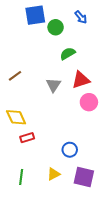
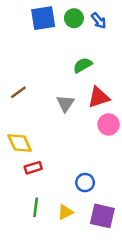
green circle: (56, 27) -> (74, 18), moved
green line: (21, 177) -> (36, 207), moved

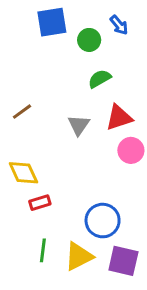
green circle: (74, 18) -> (89, 40), moved
blue circle: (85, 183) -> (103, 221), size x1.5
yellow triangle: (65, 212) -> (79, 256), size x1.5

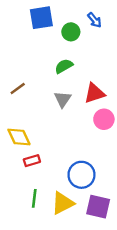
green semicircle: (100, 79) -> (64, 66), moved

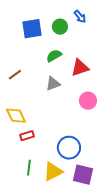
blue square: (41, 18) -> (32, 29), moved
red triangle: (94, 93) -> (80, 68), moved
gray triangle: (63, 99) -> (53, 84), turned 35

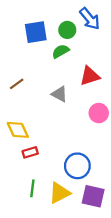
blue arrow: (80, 17) -> (90, 19), size x1.5
green semicircle: (54, 56) -> (61, 51), moved
gray triangle: (53, 84) -> (59, 94), turned 49

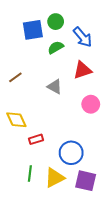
blue arrow: (90, 19) -> (82, 37), moved
green circle: (67, 30) -> (56, 22), moved
red rectangle: (30, 152) -> (36, 139), moved

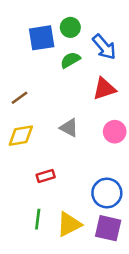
gray triangle: (55, 87) -> (69, 128), moved
yellow diamond: (16, 120) -> (21, 136), moved, turned -75
blue circle: (71, 153) -> (107, 193), moved

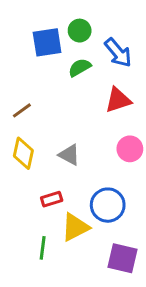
gray triangle: (69, 128) -> (69, 155), moved
yellow diamond: (21, 136) -> (23, 153), turned -68
blue circle: (107, 193) -> (108, 205), moved
yellow triangle: (69, 224) -> (75, 227), moved

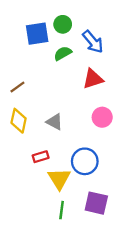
yellow triangle: (75, 227) -> (59, 179), turned -35
green line: (43, 248) -> (62, 210), moved

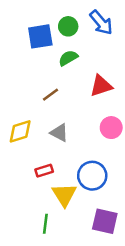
blue arrow: (93, 42) -> (101, 23), moved
brown line: (17, 87) -> (50, 95), moved
yellow diamond: (19, 121) -> (20, 131), turned 60
green line: (62, 210) -> (45, 224), moved

